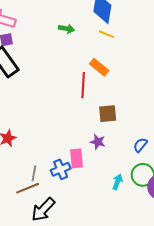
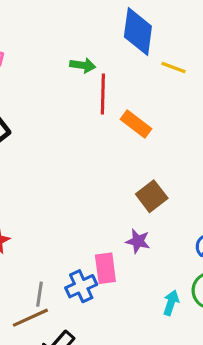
yellow line: (106, 34) -> (174, 67), moved
red line: (83, 85) -> (103, 94), moved
brown square: (108, 114) -> (152, 196), turned -30

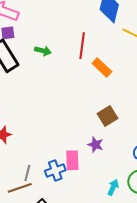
green arrow: (83, 65) -> (43, 51), moved

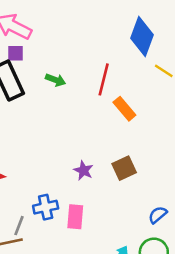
purple star: (95, 145) -> (83, 170), moved
blue cross: (55, 171) -> (46, 207), moved

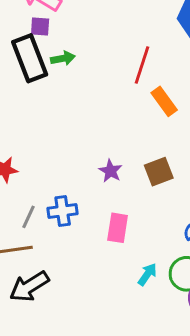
green arrow: (55, 80) -> (63, 58), moved, turned -36
pink rectangle: (75, 217) -> (118, 228), moved
gray line: (19, 226) -> (28, 217), moved

